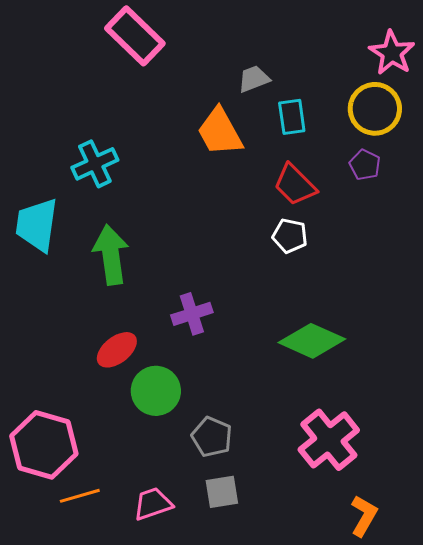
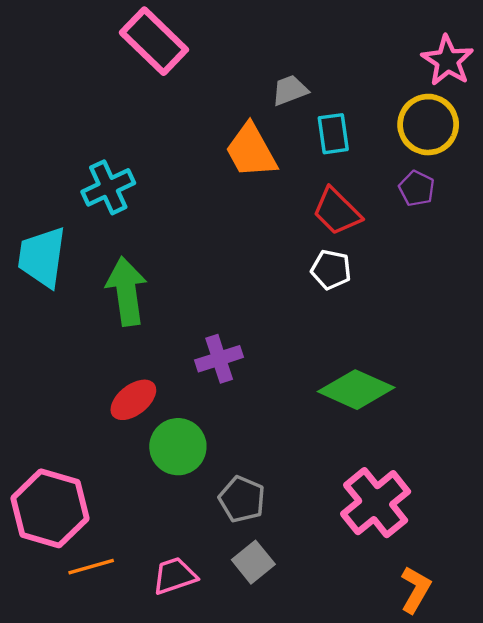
gray square: (222, 492) -> (253, 562), turned -30

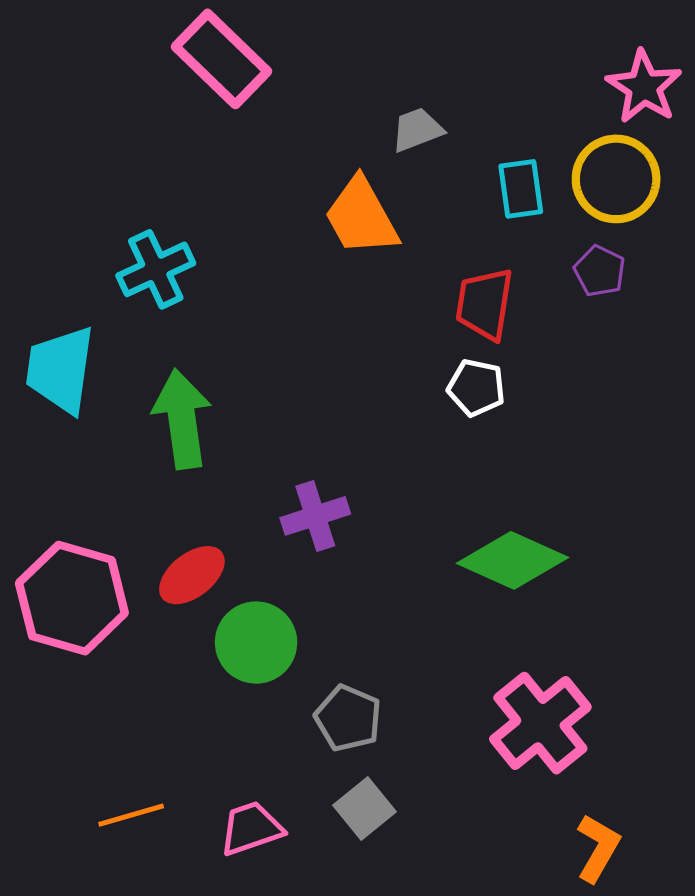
cyan rectangle: (333, 134) -> (521, 189), moved
red trapezoid: (337, 211) -> (485, 304), turned 54
pink hexagon: (50, 508) -> (72, 598), moved

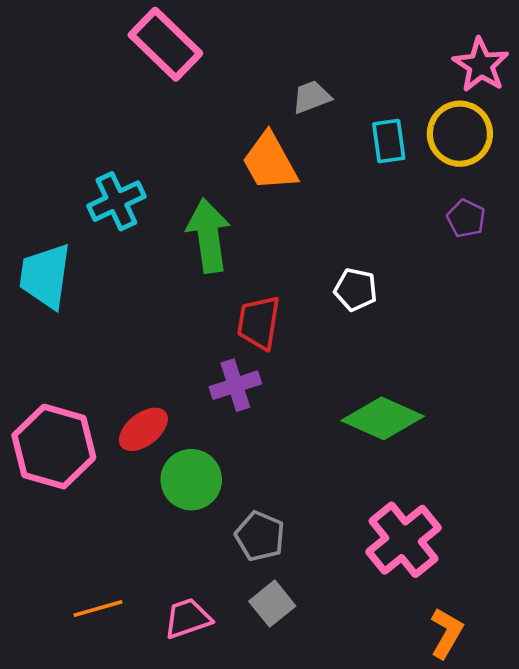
purple pentagon: (600, 271) -> (466, 218), moved
red trapezoid: (485, 304) -> (259, 323), moved
green arrow: (182, 419) -> (208, 236), moved

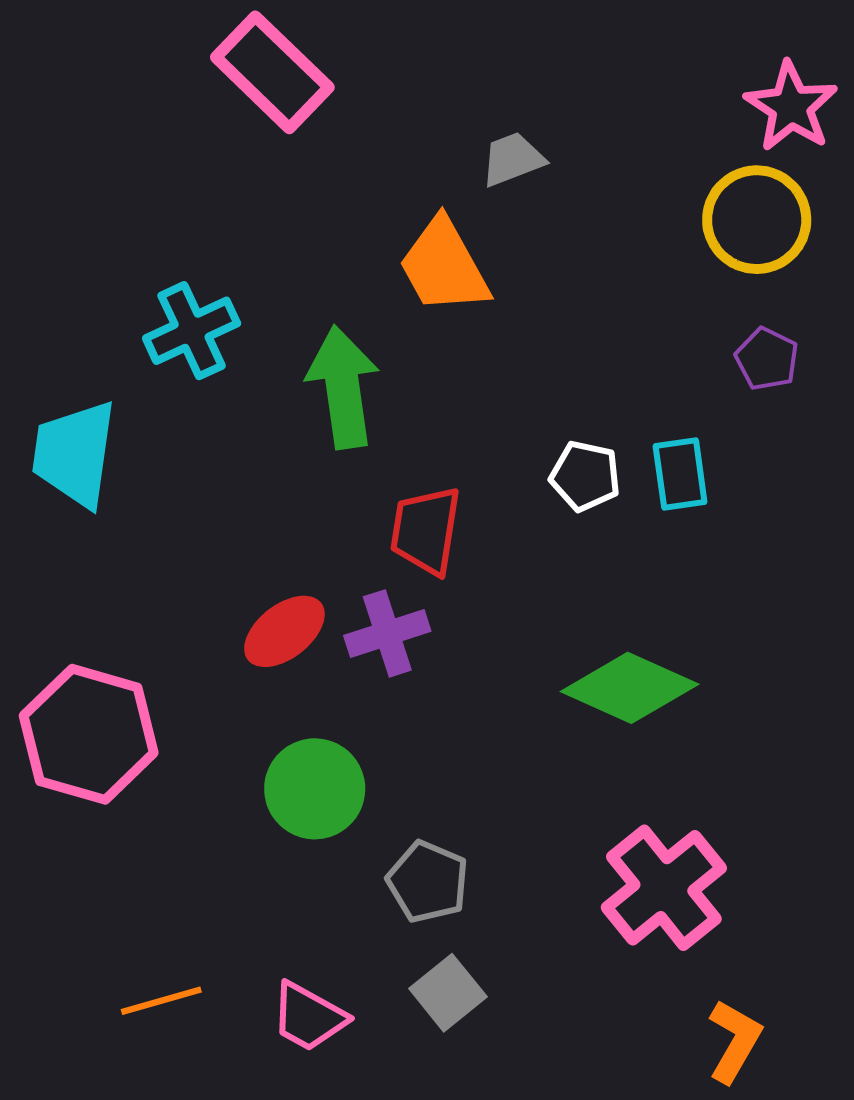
cyan rectangle: (389, 141) -> (680, 474), moved
red ellipse: (143, 429) -> (284, 631), moved
pink trapezoid: (188, 618) -> (309, 1017), turned -132

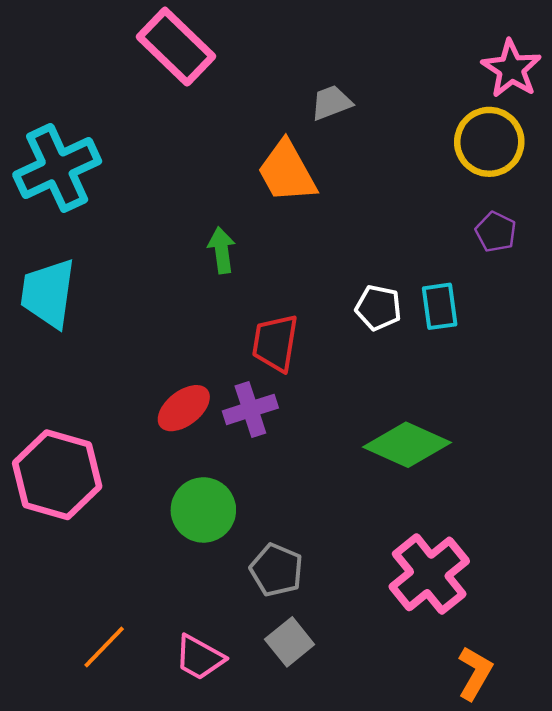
cyan cross: (192, 331) -> (57, 168), moved, size x1.4
green arrow: (343, 387) -> (222, 250), size x0.6
orange line: (161, 1001) -> (104, 647), turned -30

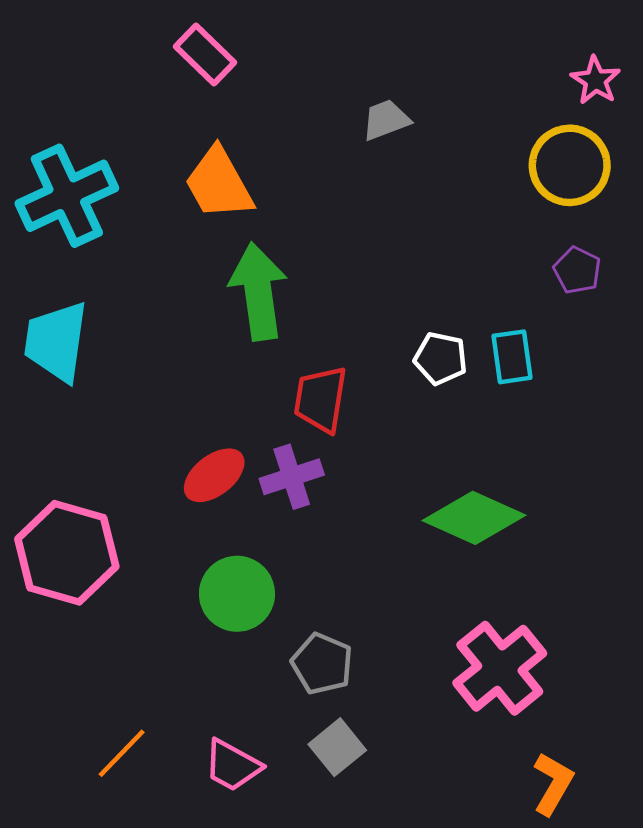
pink rectangle: (176, 47) -> (205, 54), size x0.7
pink star: (511, 69) -> (595, 80), size x0.7
orange trapezoid: (287, 172) -> (219, 184), moved
green arrow: (222, 250) -> (258, 291), size x1.8

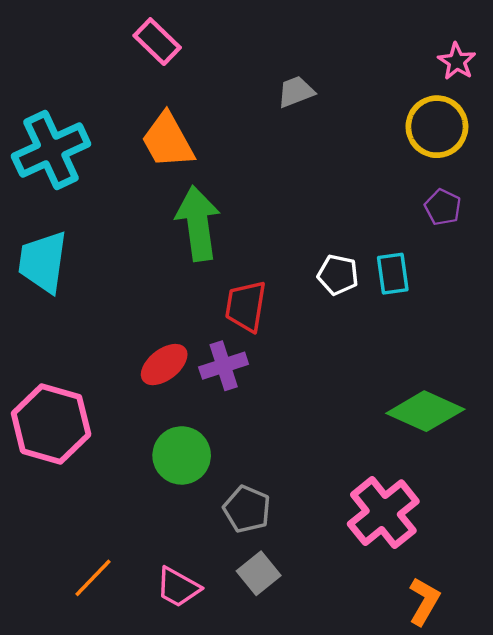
green diamond: (474, 518) -> (425, 411), moved

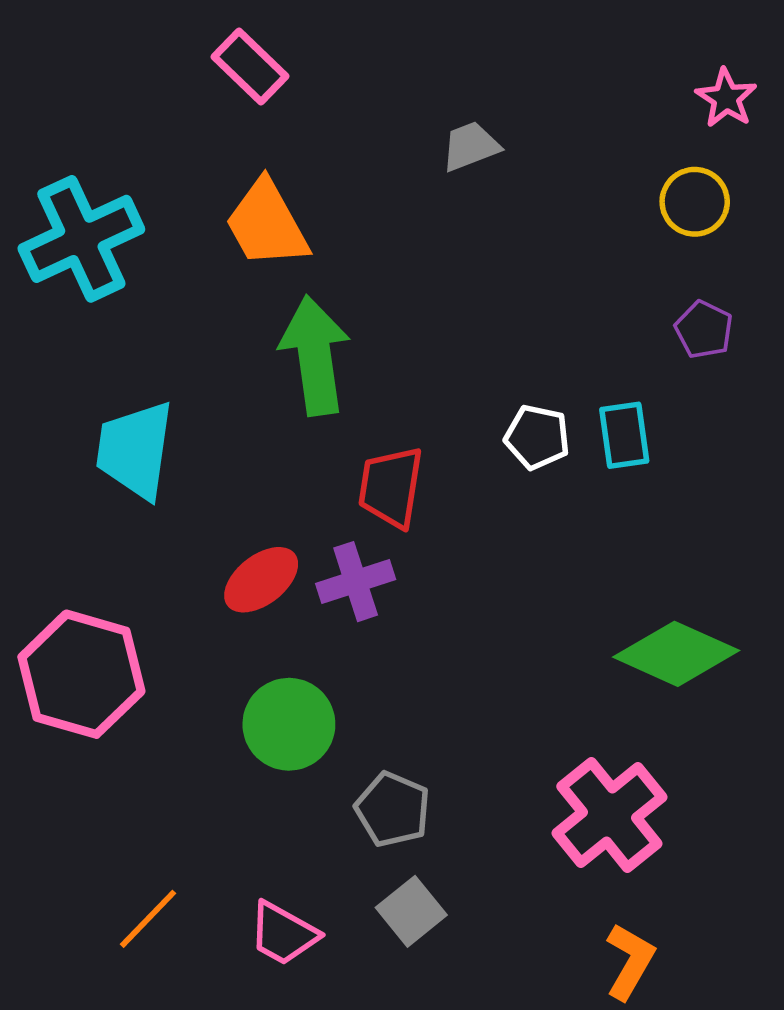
yellow circle: (437, 127) -> (695, 202), size x0.7
cyan trapezoid: (43, 262) -> (135, 450), moved
orange L-shape: (424, 601) -> (630, 961), moved

